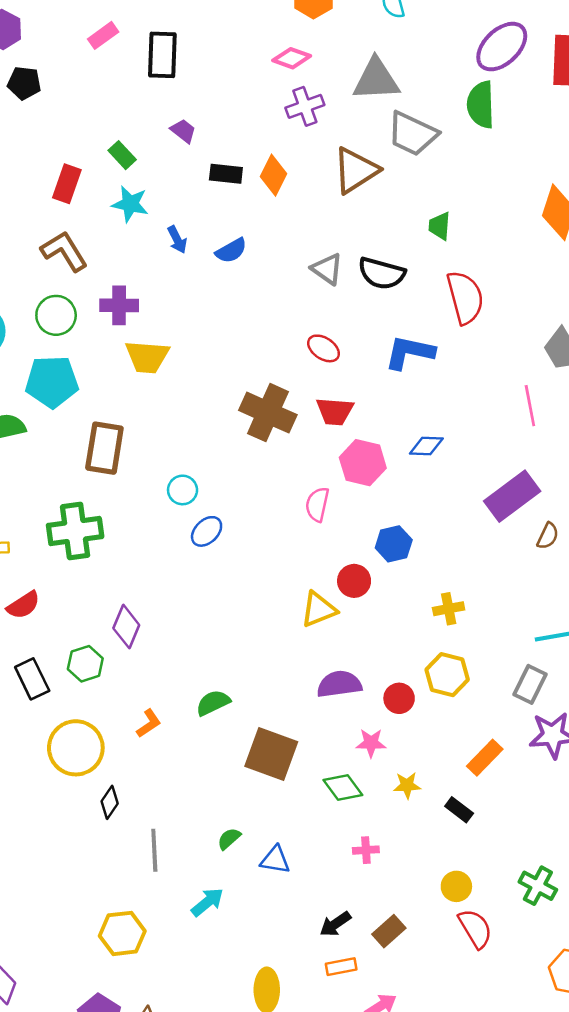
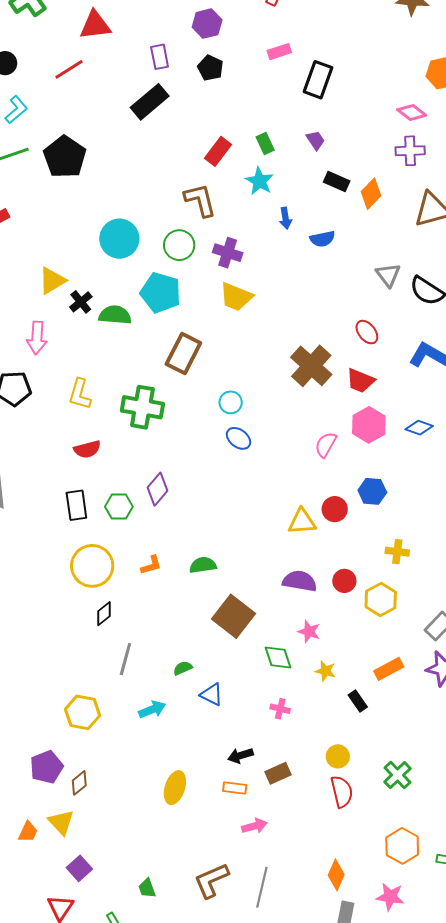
blue ellipse: (207, 531) -> (239, 438), turned 65
red circle: (399, 698) -> (344, 581), moved

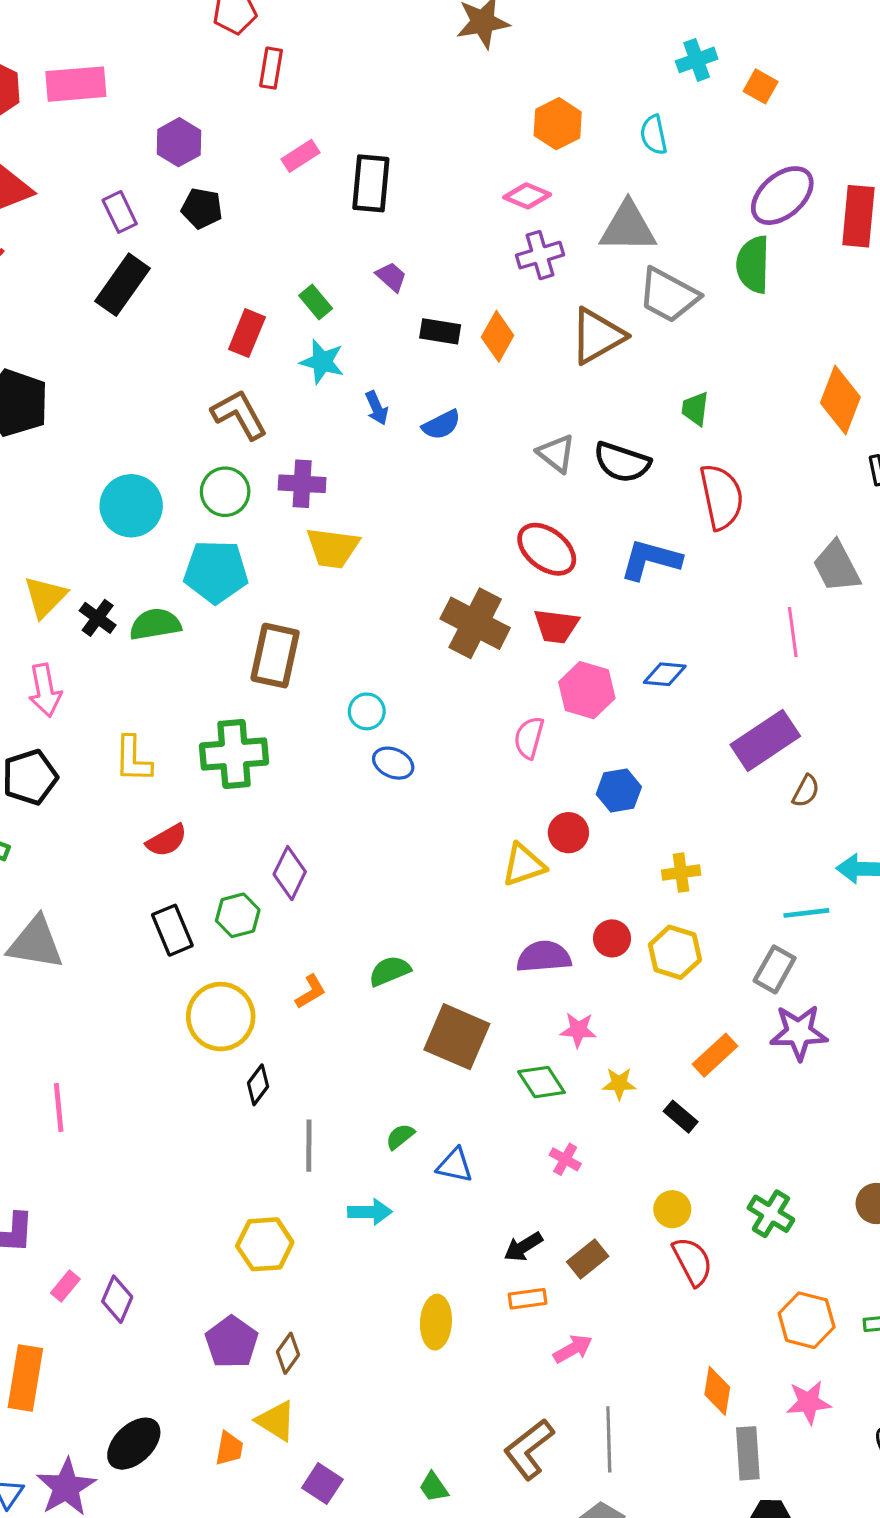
red ellipse: (367, 332) -> (547, 549), size x1.5
cyan arrow: (152, 709) -> (370, 1212), turned 36
pink cross: (280, 709) -> (565, 1159), turned 30

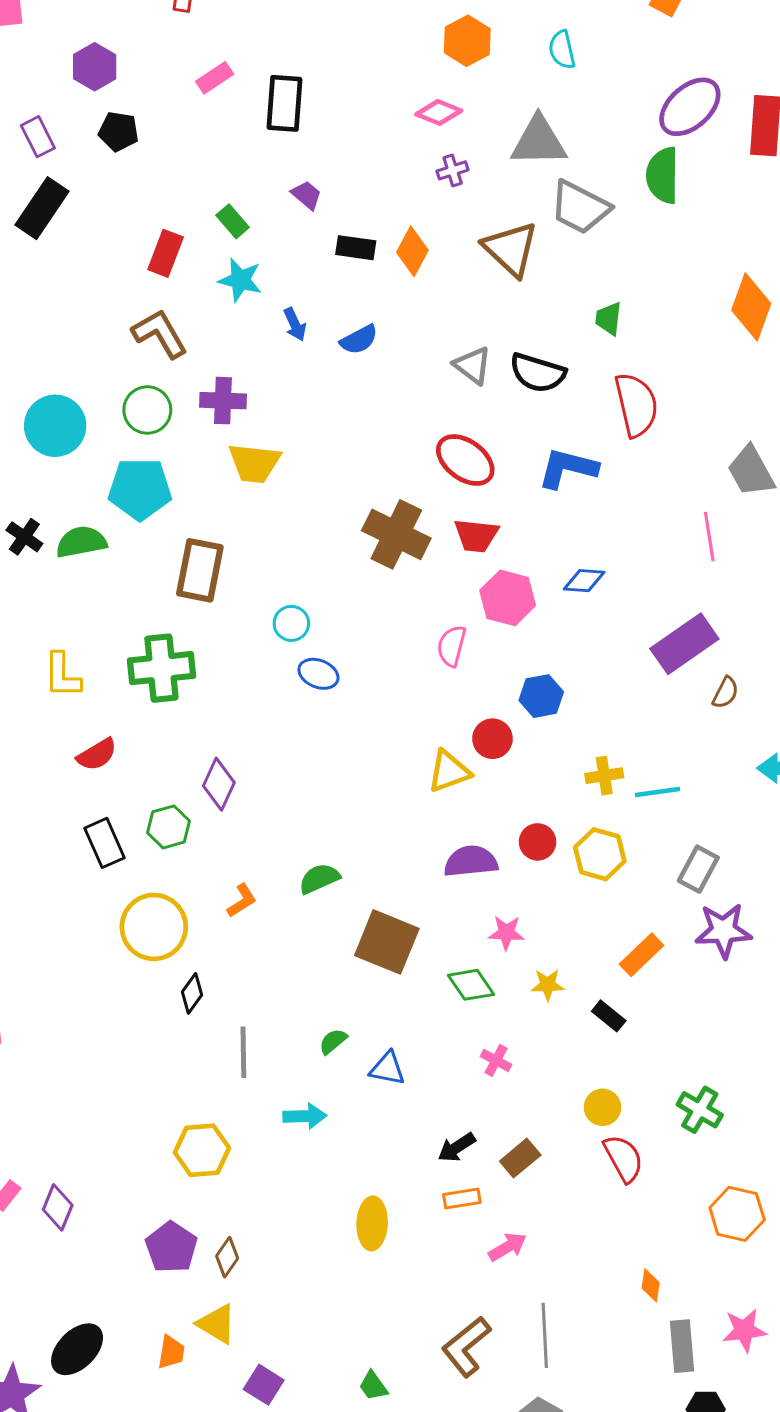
purple cross: (540, 255) -> (453, 170), size x0.7
brown triangle: (597, 336) -> (511, 249), turned -46
cyan line: (806, 913) -> (658, 792), moved
orange diamond: (717, 1391) -> (651, 1285), size x0.7
pink star: (809, 1402) -> (744, 1330), moved

